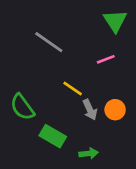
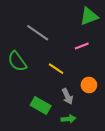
green triangle: (115, 21) -> (89, 16), turned 42
green semicircle: (22, 107) -> (17, 61), moved
gray arrow: (90, 110) -> (67, 96), moved

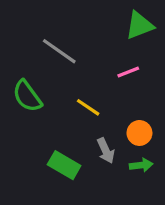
green arrow: (68, 119) -> (141, 165), moved

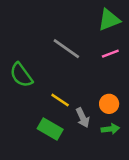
gray line: (59, 51) -> (66, 49), moved
pink line: (128, 72) -> (110, 54), moved
yellow line: (88, 107) -> (60, 100), moved

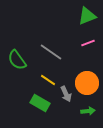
gray line: (66, 49) -> (51, 52), moved
orange circle: (109, 104) -> (87, 83), size x1.5
green arrow: (110, 129) -> (88, 111), moved

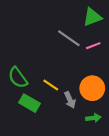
gray line: (51, 52) -> (69, 38), moved
green semicircle: (17, 60) -> (18, 78), moved
green rectangle: (40, 103) -> (30, 103), moved

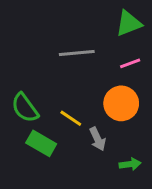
gray line: (69, 38) -> (77, 53), moved, turned -40
orange circle: (92, 88) -> (121, 103), moved

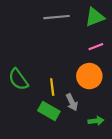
gray line: (77, 53) -> (57, 17), moved
yellow line: (71, 118) -> (52, 87), turned 49
green rectangle: (41, 143) -> (49, 111), moved

